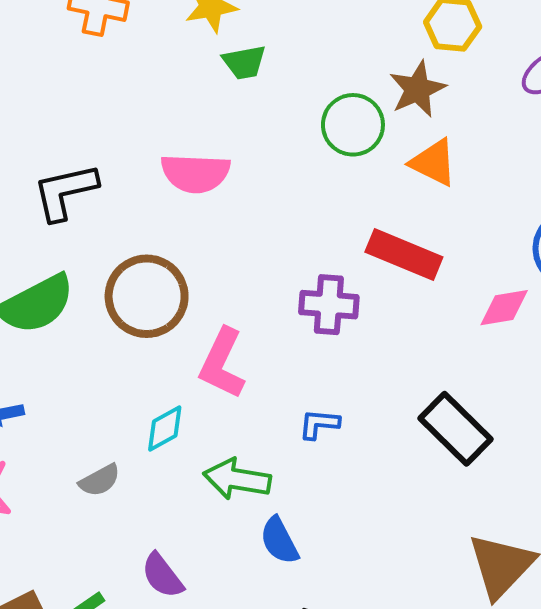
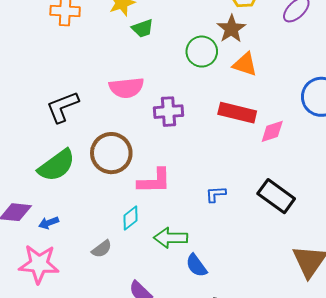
purple cross: (329, 305) -> (169, 112), moved
pink diamond: (504, 308) -> (272, 131), moved
pink L-shape: (222, 363) -> (154, 181), turned -108
blue L-shape: (319, 424) -> (216, 194), moved

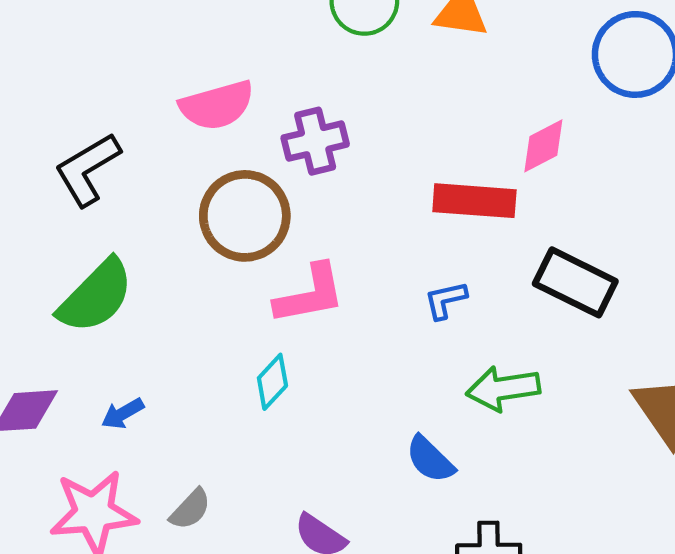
red rectangle: (237, 113) -> (474, 201), moved
brown circle: (111, 153) -> (245, 216), moved
blue arrow: (49, 223) -> (123, 414), moved
green arrow: (171, 238) -> (503, 388), moved
gray semicircle: (102, 249) -> (190, 509), moved

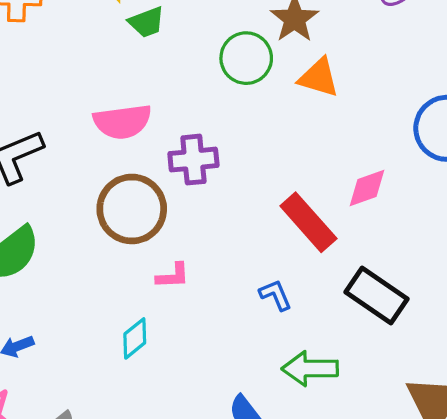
red rectangle: (474, 201) -> (308, 222), turned 36
pink L-shape: (310, 294) -> (173, 276), size x0.6
blue L-shape: (445, 300) -> (276, 295), turned 72

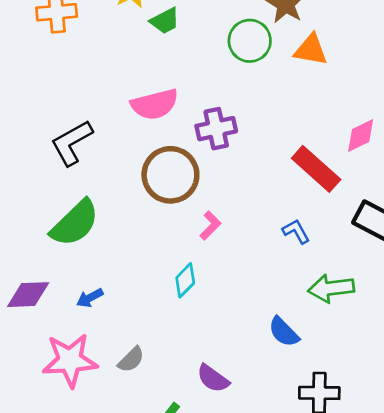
pink L-shape: (173, 276) -> (210, 226), turned -36

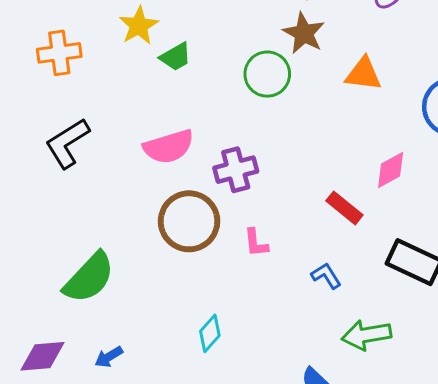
orange triangle: (311, 50) -> (363, 74), moved
black L-shape: (72, 143) -> (67, 143), moved
red rectangle: (316, 169) -> (344, 208), size x0.7
pink L-shape: (210, 226) -> (256, 243), moved, turned 132

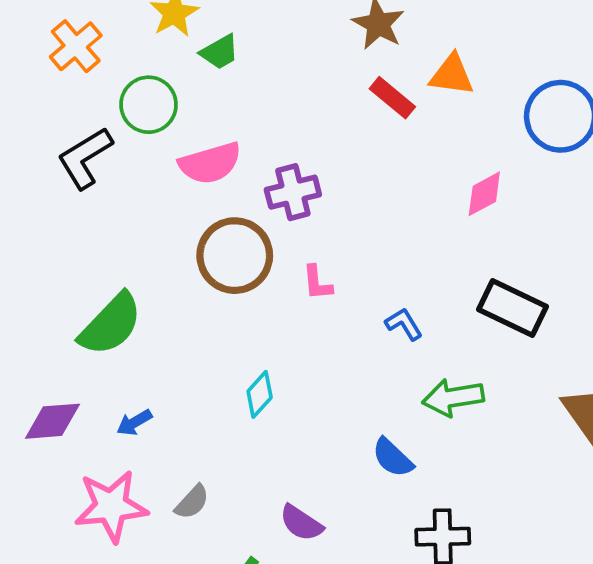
orange cross: (59, 53) -> (76, 46), turned -33
green circle: (267, 74) -> (149, 105), moved
red rectangle: (344, 208) -> (392, 98), moved

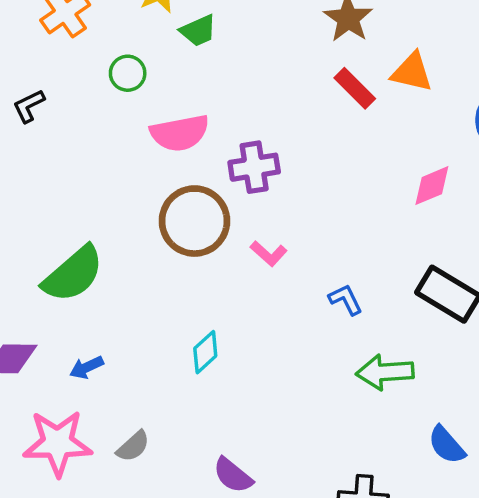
green circle: (149, 105) -> (128, 73), size x0.7
black L-shape: (85, 158) -> (29, 106), moved, size x0.6
pink L-shape: (317, 283) -> (269, 254), turned -48
blue semicircle: (393, 458) -> (447, 445), moved

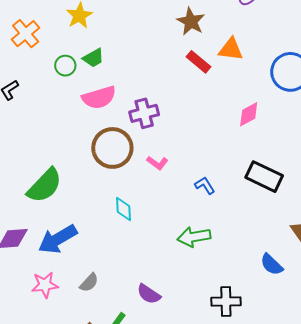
green trapezoid: (198, 31) -> (93, 58), moved
cyan diamond: (205, 352) -> (124, 209), moved, turned -45
blue arrow: (86, 367) -> (58, 239), size x2.0
green arrow: (385, 372) -> (194, 237), moved
pink star: (58, 443) -> (45, 285), size x0.7

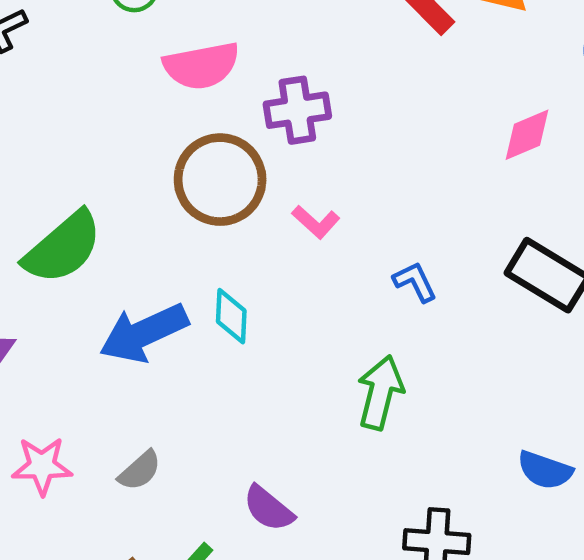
green arrow: (194, 237) -> (380, 393), turned 108
blue arrow: (58, 239) -> (144, 333), moved
blue semicircle: (272, 265) -> (545, 470), turned -30

